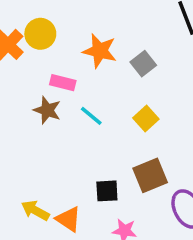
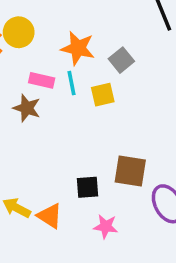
cyan line: (91, 116) -> (71, 83), moved, turned 40
yellow square: (146, 119) -> (103, 95), moved, turned 30
brown square: (150, 175) -> (130, 171), turned 32

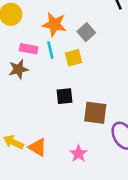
brown star: (27, 108) -> (18, 69), turned -30
black square: (88, 187) -> (64, 96), moved
pink star: (106, 226) -> (79, 154), turned 30

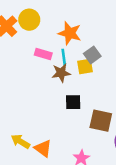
gray square: (86, 32) -> (92, 55), moved
brown star: (18, 69) -> (61, 73), moved

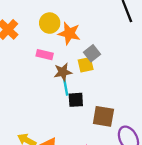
yellow circle: (29, 20) -> (50, 23), moved
cyan line: (64, 57) -> (66, 88), moved

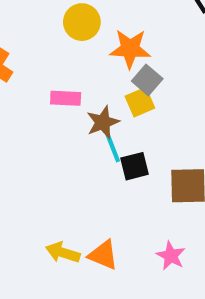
yellow circle: (50, 23) -> (82, 22), moved
orange star: (69, 33) -> (130, 49), moved

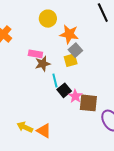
brown star: (103, 122) -> (43, 64), moved
black square: (135, 166) -> (64, 90), turned -32
pink star: (171, 256) -> (75, 96), moved

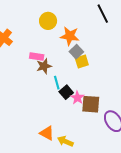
yellow square: (71, 60) -> (82, 61), moved
yellow arrow: (25, 127) -> (65, 141), moved

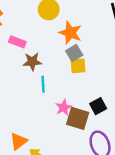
pink rectangle: (37, 56) -> (17, 42), moved
black square: (66, 92) -> (98, 106), moved
orange triangle: (47, 133) -> (19, 141), turned 42

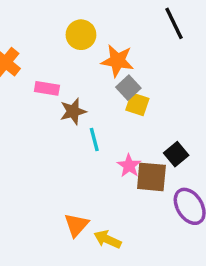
yellow square: (78, 66) -> (137, 104), turned 35

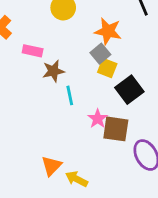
orange star: (117, 61) -> (108, 31), moved
black square: (176, 154) -> (129, 90), moved, size x1.4

